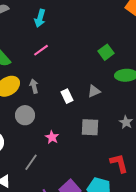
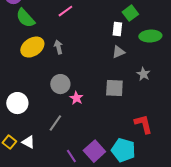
white rectangle: (67, 96) -> (117, 29), moved, turned 32
gray circle: (25, 115) -> (60, 84), moved
gray star: (126, 122) -> (143, 74), moved

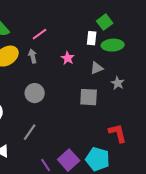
pink line: (65, 11) -> (40, 34), moved
green ellipse: (150, 36) -> (113, 45), moved
gray triangle: (118, 52) -> (97, 68), moved
pink star: (76, 98) -> (68, 58), moved

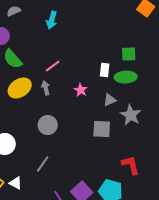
green square: (105, 22) -> (129, 54), moved, turned 35
gray star: (118, 83) -> (131, 115), size x1.5

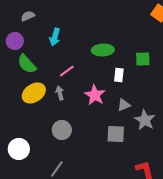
cyan arrow: (52, 20) -> (55, 37), moved
green ellipse: (126, 77) -> (103, 50), moved
pink star: (81, 90) -> (95, 95), size x1.5

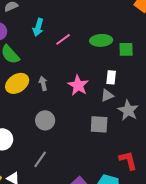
green ellipse: (103, 50) -> (101, 40), moved
pink line: (67, 71) -> (63, 39), moved
white rectangle: (119, 75) -> (111, 77), moved

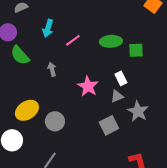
white rectangle: (111, 77) -> (121, 78), turned -32
yellow ellipse: (17, 83) -> (27, 110), moved
gray arrow: (43, 83) -> (52, 69), moved
gray square: (99, 124) -> (109, 125), turned -30

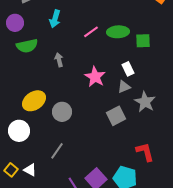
pink line: (73, 40) -> (91, 32), moved
green semicircle: (20, 55) -> (27, 46), turned -60

